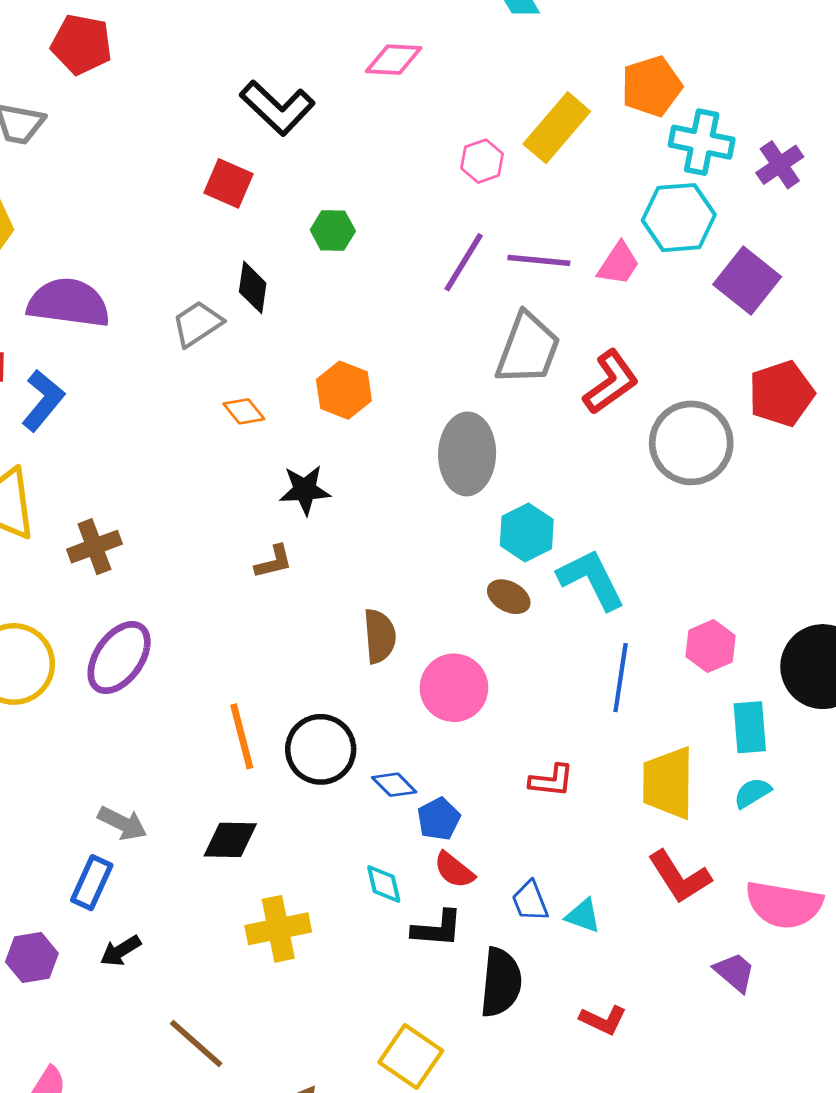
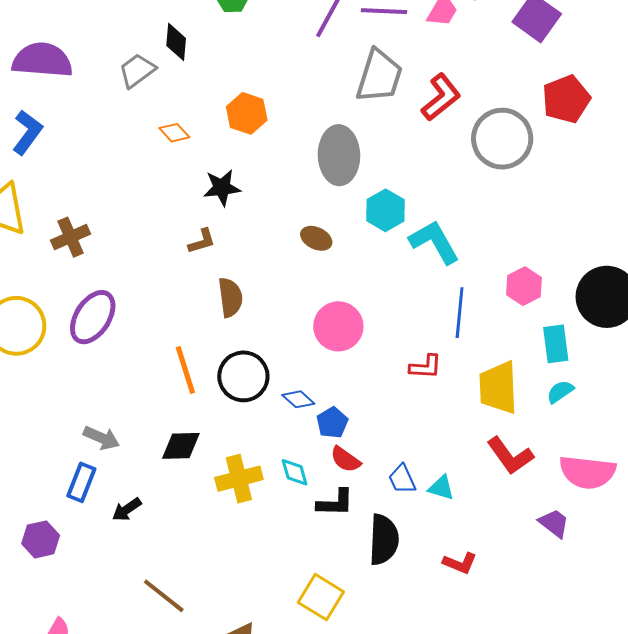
brown ellipse: (509, 597) -> (316, 238), moved
brown semicircle: (380, 636) -> (230, 297), moved
red L-shape: (551, 780) -> (425, 367), moved
yellow cross: (278, 929) -> (239, 479), moved
black arrow: (121, 951) -> (127, 509), moved

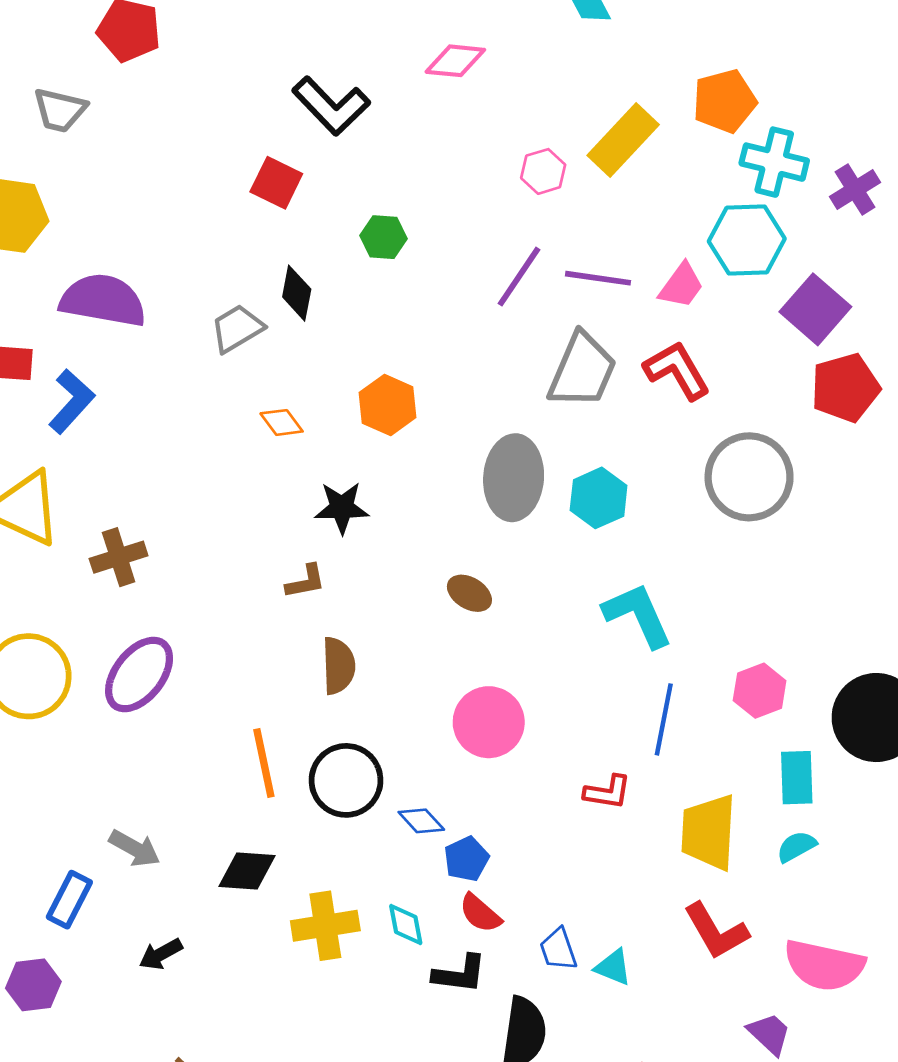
red L-shape: (441, 97) -> (677, 370), moved, turned -87
red pentagon: (566, 99) -> (845, 388), moved
cyan hexagon: (386, 210) -> (599, 498), moved
blue rectangle: (81, 482) -> (69, 900), moved

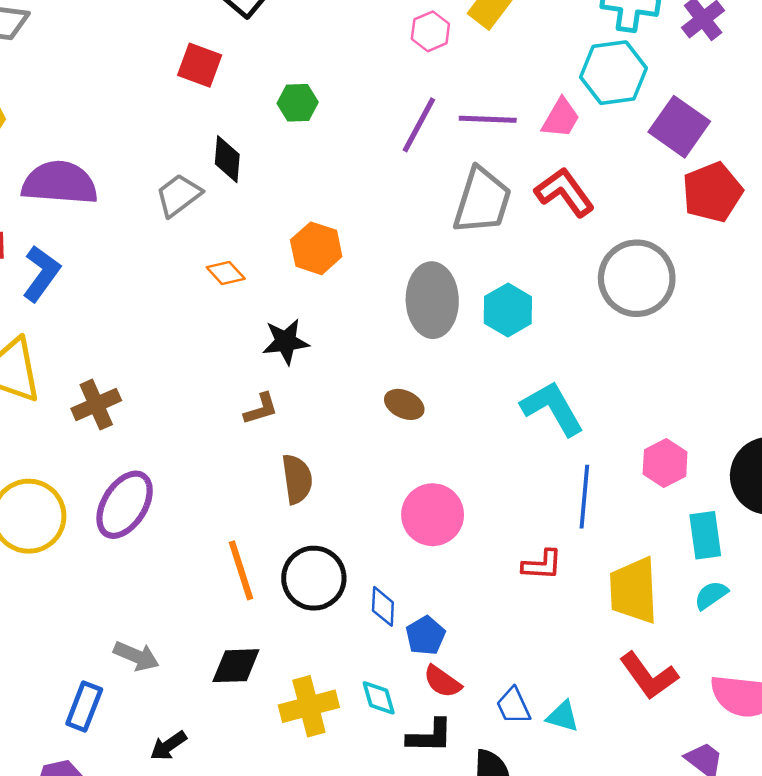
blue diamond: (421, 821) -> (383, 606), turned 51

